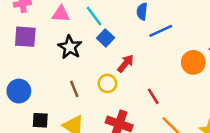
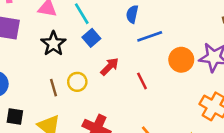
orange circle: (193, 62) -> (181, 60), moved
yellow circle: (107, 83) -> (77, 82), moved
red line: (153, 96) -> (142, 81), moved

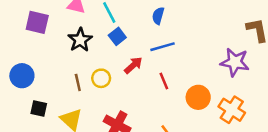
blue line: (150, 36) -> (163, 47), moved
orange circle: (181, 60) -> (198, 97), moved

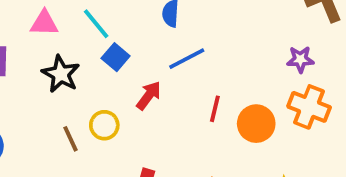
purple star: (235, 62) -> (300, 59), size x0.6
red line: (164, 81) -> (215, 109), moved, turned 48
orange cross: (232, 110) -> (309, 107), moved

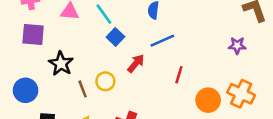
black star: (61, 74) -> (61, 64), moved
orange cross: (309, 107) -> (241, 94), moved
orange circle: (256, 124) -> (208, 100), moved

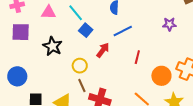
purple star: (237, 46) -> (169, 24), moved
black star: (61, 64) -> (53, 46), moved
brown line: (83, 89) -> (82, 86), moved

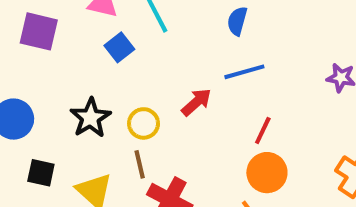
blue square: (86, 30) -> (119, 47), moved
black star: (53, 46) -> (90, 118), moved
orange circle: (161, 76) -> (267, 173), moved

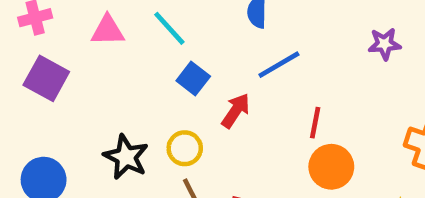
purple square: (39, 31) -> (46, 78), turned 30
blue square: (119, 47) -> (193, 78), moved

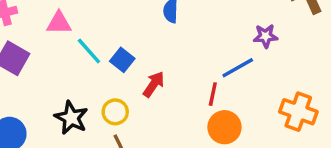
cyan line: (169, 28) -> (89, 51), moved
blue line: (279, 65) -> (238, 68), moved

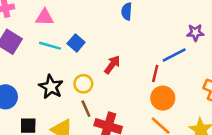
cyan line: (89, 51) -> (50, 46), moved, turned -35
blue square: (122, 60) -> (76, 43), moved

